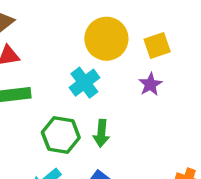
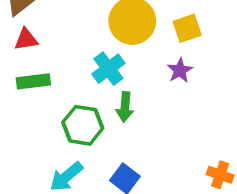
green arrow: (101, 133) -> (125, 107), moved

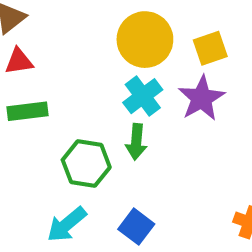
cyan cross: (108, 69) -> (143, 96), moved
purple star: (180, 70) -> (202, 98), size x1.5

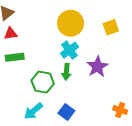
yellow square: (210, 48) -> (111, 27), moved
purple star: (202, 98) -> (97, 67), moved

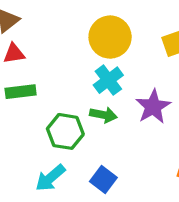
green arrow: (66, 72) -> (103, 115), turned -84

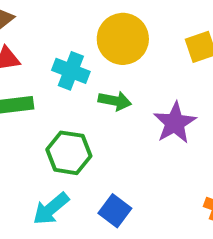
cyan cross: (108, 80) -> (71, 71), moved, turned -32
green arrow: (103, 115) -> (115, 101), moved

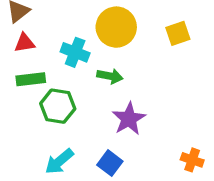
purple star: (175, 123) -> (129, 119), moved
green hexagon: (69, 153) -> (58, 106), moved

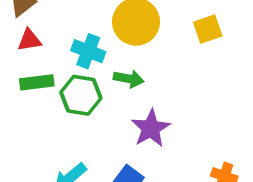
green hexagon: (58, 106) -> (81, 95), moved

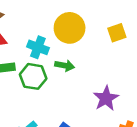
purple star: (151, 128) -> (106, 98), moved

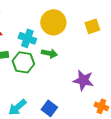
purple star: (106, 98) -> (83, 80), turned -30

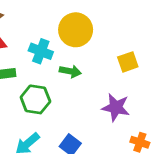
yellow square: (92, 26) -> (128, 62), moved
green hexagon: (23, 62) -> (35, 99), moved

